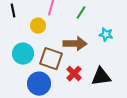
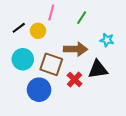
black line: (13, 11) -> (19, 28), moved, turned 64
black triangle: (101, 77) -> (98, 69), moved

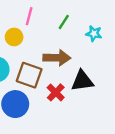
cyan star: (107, 40) -> (94, 34), moved

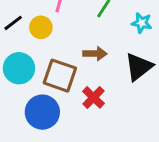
brown arrow: (57, 58) -> (95, 54), size x0.7
black triangle: (82, 81) -> (139, 67), moved, turned -30

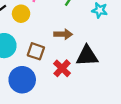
black triangle: (139, 67) -> (87, 56), moved, turned 35
brown square: (60, 76) -> (36, 51), size x0.7

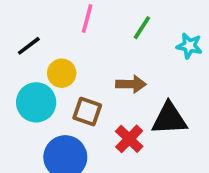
yellow circle: (21, 14) -> (62, 73), moved

